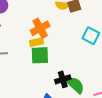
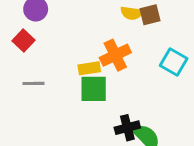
orange cross: (40, 28) -> (115, 55), moved

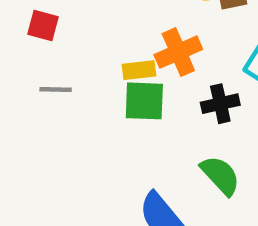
red square: (23, 41) -> (43, 25), turned -30
black cross: (127, 128) -> (220, 104), moved

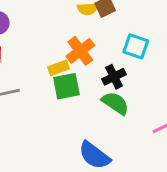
green semicircle: (220, 175) -> (115, 103), moved

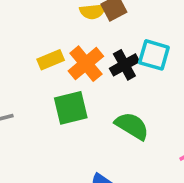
yellow rectangle: (59, 68) -> (51, 60), moved
black cross: (114, 77) -> (124, 65), moved

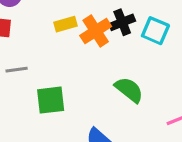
black cross: (124, 65) -> (122, 22), moved
green square: (71, 108) -> (51, 100), moved

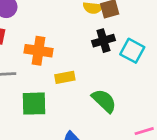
yellow rectangle: (66, 24) -> (65, 77), moved
orange cross: (96, 31) -> (39, 51), moved, turned 36

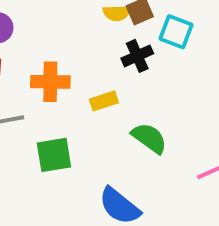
cyan square: (132, 51) -> (176, 32), moved
yellow rectangle: (65, 77) -> (104, 101), moved

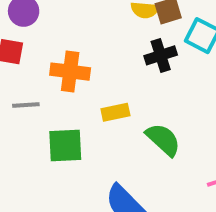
yellow rectangle: (104, 101) -> (115, 112), moved

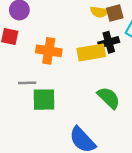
gray line: (26, 105) -> (27, 83), moved
yellow rectangle: (115, 112) -> (91, 53), moved, size x1.5

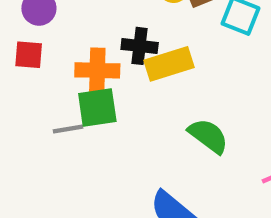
black cross: (109, 42) -> (140, 46), moved, turned 30
green square: (44, 100) -> (97, 108), moved

